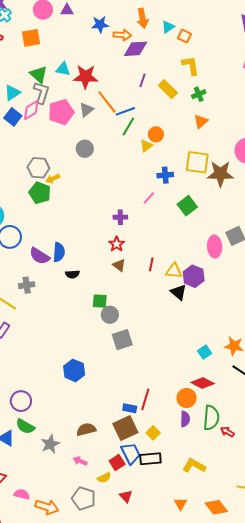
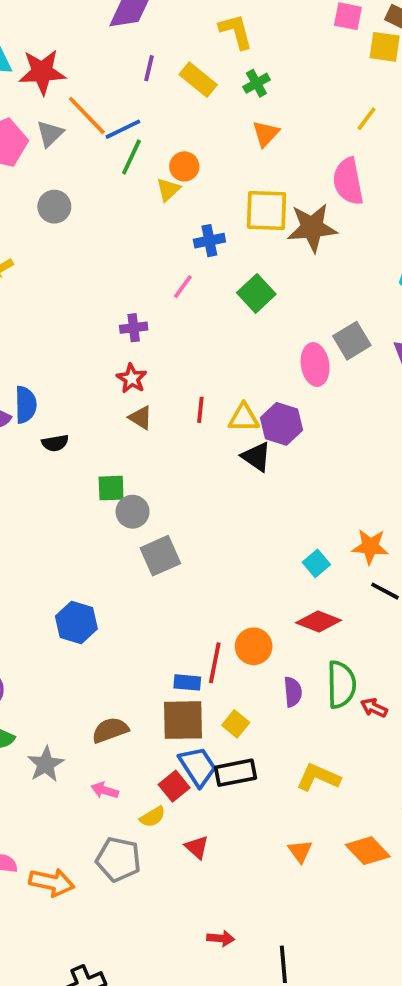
orange circle: (187, 398) -> (254, 646), moved
brown square: (125, 428) -> (183, 720), turned 30

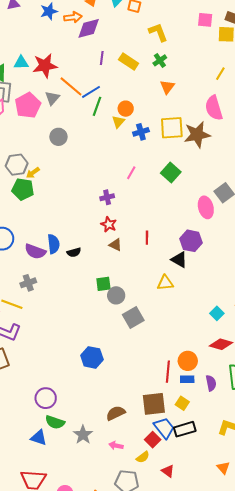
yellow L-shape: (236, 31) -> (158, 32), moved
blue cross: (209, 241) -> (141, 132), moved
yellow triangle: (244, 418) -> (165, 283), moved
black semicircle: (55, 443) -> (74, 252), moved
blue rectangle: (187, 682) -> (187, 379), moved

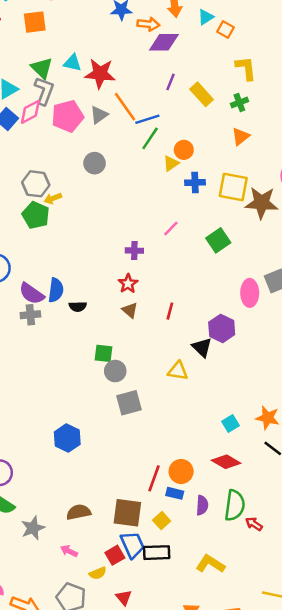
gray cross: (28, 283) -> (30, 315), moved

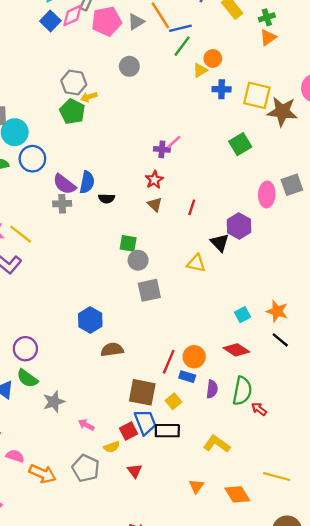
orange triangle: (240, 136) -> (268, 37), moved
pink line: (171, 228) -> (174, 142), moved
brown semicircle: (79, 512) -> (112, 350), moved

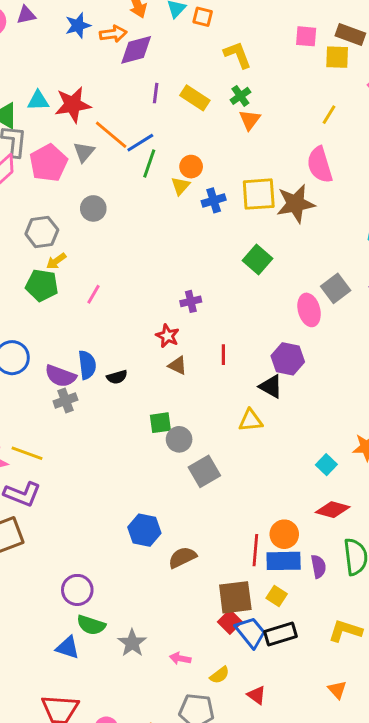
gray hexagon: (74, 83) -> (42, 232), moved
pink line: (174, 142) -> (94, 294), moved
purple cross: (162, 149) -> (191, 301), moved
blue rectangle: (187, 377) -> (284, 561), size x1.6
red square: (129, 431) -> (230, 622), moved

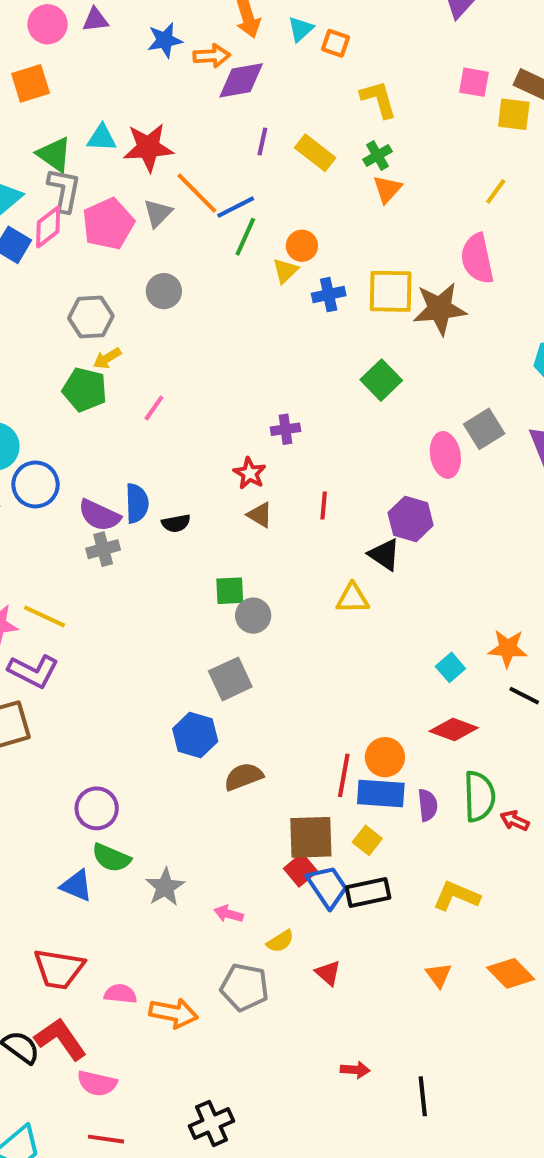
gray square: (204, 471) -> (230, 679), moved

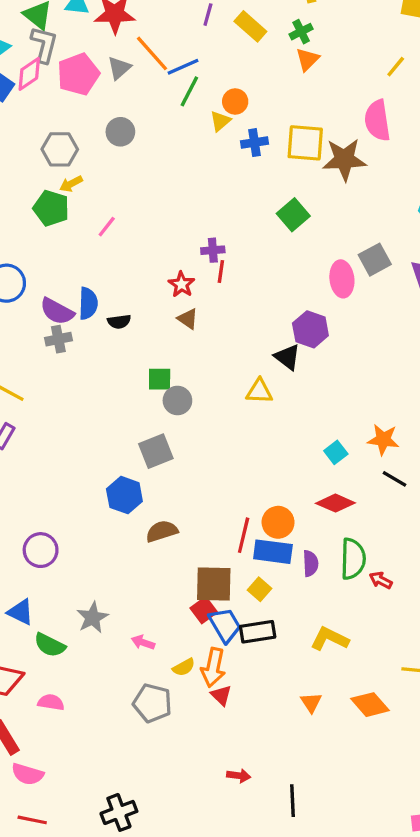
red line: (324, 505) -> (221, 272), moved
green semicircle: (111, 858) -> (50, 645), moved
orange arrow: (174, 1013) -> (213, 667), moved, turned 87

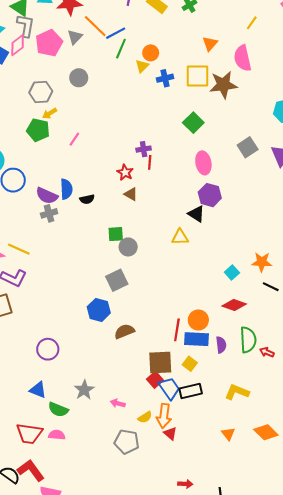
orange triangle: (307, 59) -> (210, 44), moved
pink ellipse: (342, 279) -> (203, 163), moved
pink semicircle: (51, 702) -> (57, 435), moved

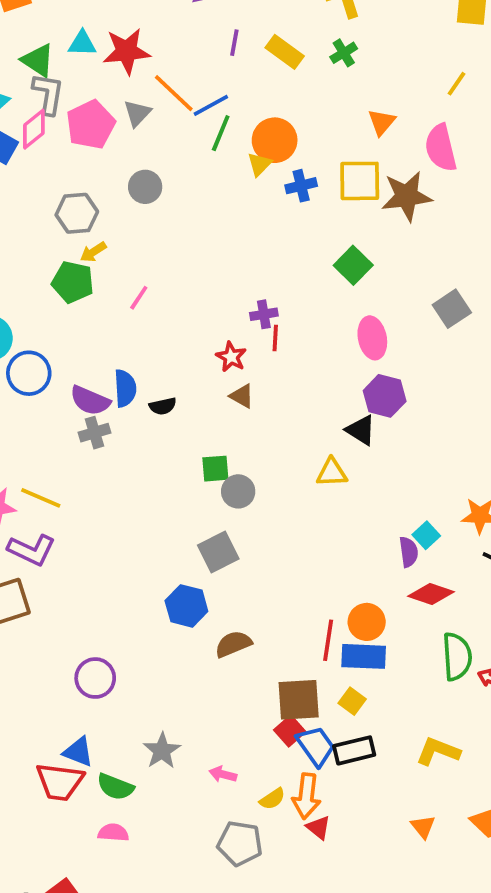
orange circle: (151, 53) -> (275, 140), size x1.5
purple semicircle: (221, 345) -> (409, 552), moved
red trapezoid: (29, 434) -> (60, 782), moved

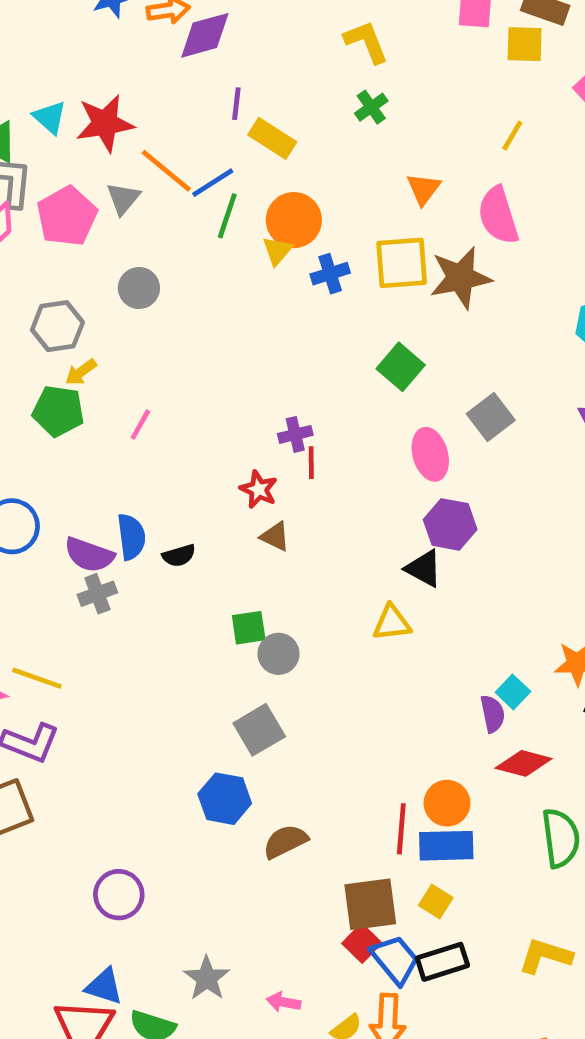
cyan triangle: (82, 43) -> (50, 117), turned 44
yellow rectangle: (285, 52) -> (272, 138), moved
gray square: (452, 309) -> (491, 417), moved

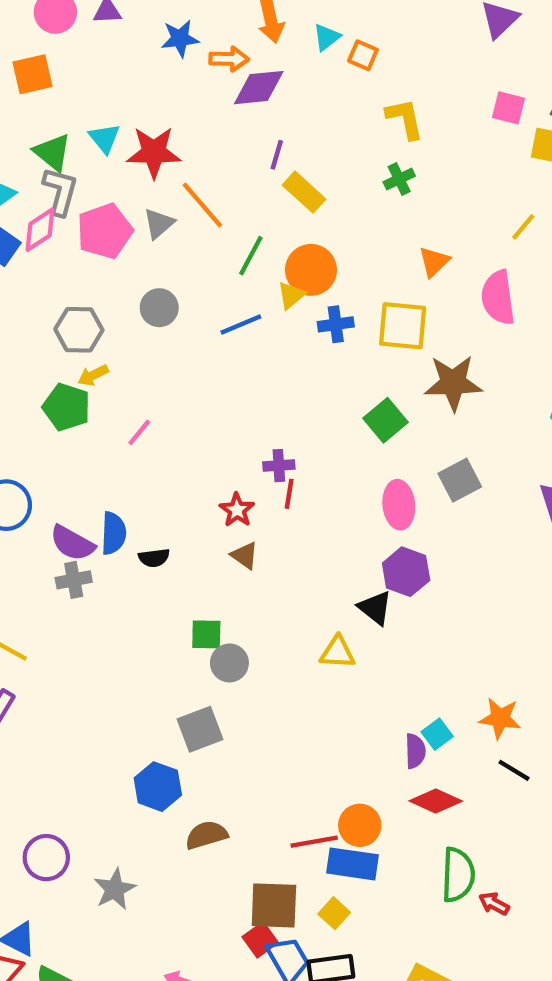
blue line: (213, 183) -> (241, 325), moved
brown star: (460, 278) -> (453, 383), moved
red line: (401, 829) -> (314, 842), turned 66
gray star: (207, 978) -> (115, 889), moved

